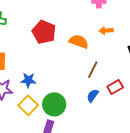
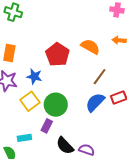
red pentagon: (44, 32) -> (57, 55), moved
blue semicircle: (93, 96) -> (95, 102), size x1.5

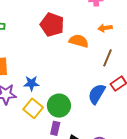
red pentagon: (57, 55) -> (52, 25), moved
brown line: (100, 77) -> (108, 58), moved

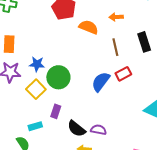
brown line: (108, 58) -> (115, 47), turned -42
green circle: (59, 106) -> (58, 77), moved

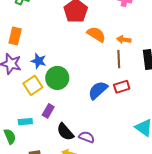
orange arrow: (116, 17) -> (124, 40), moved

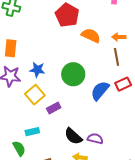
green circle: (57, 78) -> (73, 74), moved
purple rectangle: (48, 111) -> (54, 108), moved, turned 40

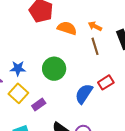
orange arrow: (119, 37) -> (95, 26), turned 32
red rectangle: (123, 84) -> (106, 82), moved
blue semicircle: (100, 91) -> (84, 94), moved

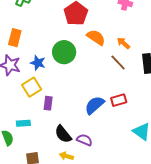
brown line: (95, 46) -> (118, 63), turned -42
green circle: (54, 69) -> (64, 52), moved
purple rectangle: (39, 104) -> (48, 103), turned -64

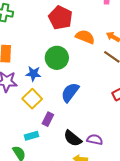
purple rectangle: (48, 103) -> (48, 119), moved, turned 32
blue semicircle: (94, 105) -> (70, 92), moved

